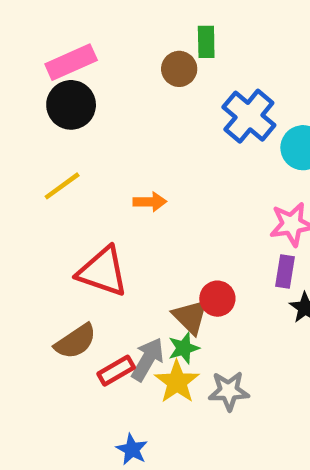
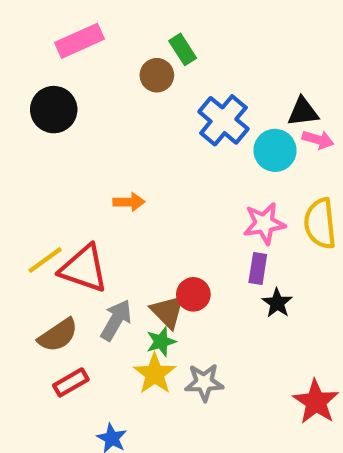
green rectangle: (206, 42) -> (183, 49), turned -32
pink rectangle: (71, 62) -> (80, 41), moved
yellow line: (62, 186) -> (45, 260), moved
gray arrow: (148, 359) -> (116, 320), moved
red rectangle: (116, 371) -> (71, 382), moved

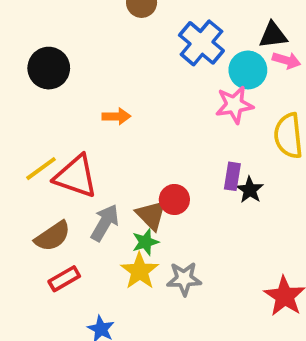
black circle: (54, 110) -> (49, 68), moved
pink star: (264, 223) -> (234, 105), moved
black star: (277, 303) -> (250, 190), moved

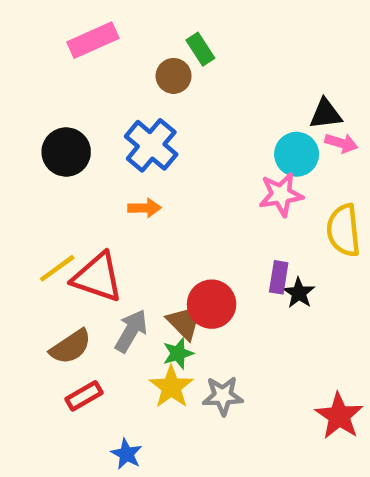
blue cross: (201, 43) -> (151, 145), moved
red circle: (174, 199) -> (212, 304), size x1.4

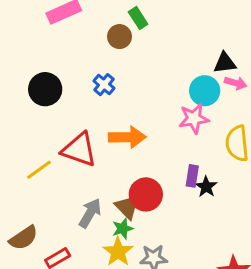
blue cross: (151, 145) -> (104, 85), size x0.6
orange arrow: (144, 208) -> (127, 137), moved, size x1.6
red triangle: (97, 277) -> (79, 150), moved
brown semicircle: (71, 347) -> (23, 238), moved

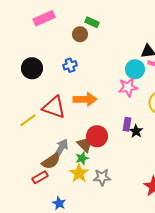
green rectangle: (138, 18) -> (92, 22), turned -32
blue cross: (104, 85) -> (70, 65), turned 32
brown semicircle: (23, 238) -> (51, 161), moved

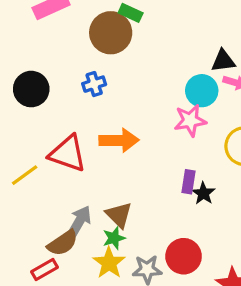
brown circle: (80, 34) -> (111, 33), size x1.6
red circle: (97, 136) -> (184, 256), moved

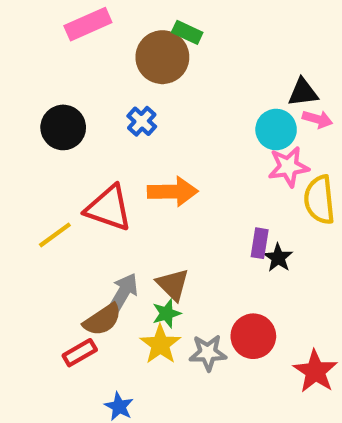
blue cross: (94, 84) -> (142, 121), turned -30
pink star: (190, 120) -> (288, 167), moved

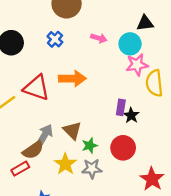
pink arrow: (317, 119) -> (99, 38), moved
green star: (167, 313) -> (90, 146), moved
red circle: (253, 336) -> (123, 148), moved

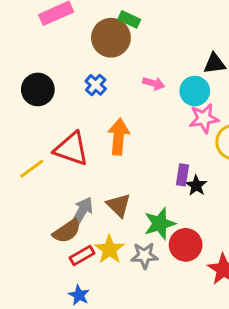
orange arrow: (72, 79) -> (119, 137), turned -84
green star: (90, 146) -> (160, 224), moved, size x1.5
red circle: (123, 148) -> (186, 245), moved
red rectangle: (20, 169) -> (82, 256), moved

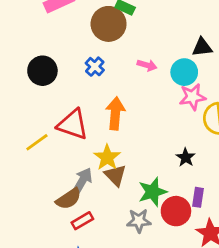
purple rectangle: (183, 175) -> (198, 197), moved
yellow star: (109, 249) -> (107, 157), moved

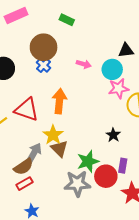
brown circle: (109, 24) -> (44, 47), moved
red rectangle: (82, 221) -> (24, 184), moved
gray star: (139, 221) -> (77, 184), size x1.4

